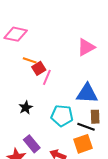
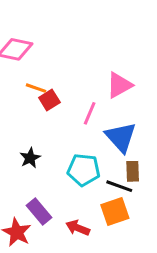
pink triangle: (86, 47) -> (119, 85), moved
pink line: (47, 77) -> (90, 113), moved
blue triangle: (87, 94) -> (121, 137), turned 45

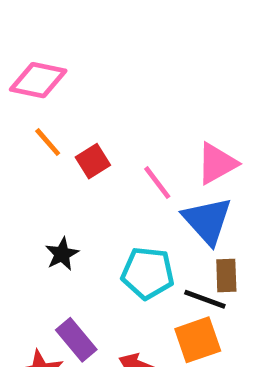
pink triangle: (119, 85) -> (217, 163), moved
orange line: (36, 88) -> (48, 142), moved, turned 30
pink line: (90, 113) -> (157, 183), turned -60

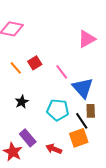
orange line: (48, 142) -> (16, 68), moved
pink triangle: (217, 163) -> (87, 39), moved
black line: (205, 299) -> (82, 121), turned 36

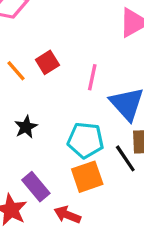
pink line: (62, 72) -> (92, 77), turned 49
orange square: (79, 138) -> (87, 177), moved
red arrow: (54, 149) -> (67, 215), moved

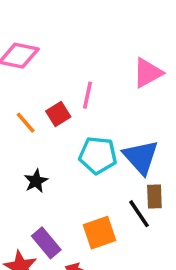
pink line: (92, 77) -> (87, 95), moved
cyan pentagon: (86, 140) -> (98, 155), moved

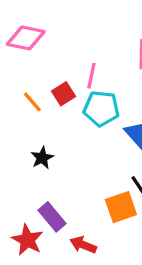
cyan pentagon: (98, 155) -> (101, 109), moved
orange square: (100, 233) -> (121, 207), moved

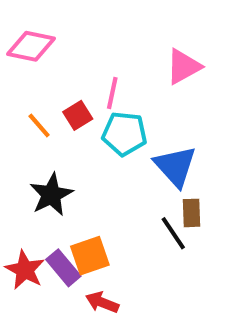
black star: (42, 158) -> (51, 195), size x1.5
orange square: (121, 207) -> (90, 256), moved
red star: (27, 240) -> (25, 270), moved

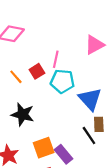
black star: (51, 195) -> (23, 114), turned -30
purple rectangle: (63, 268) -> (63, 154), moved

